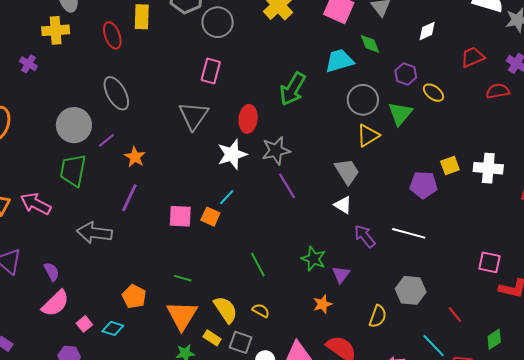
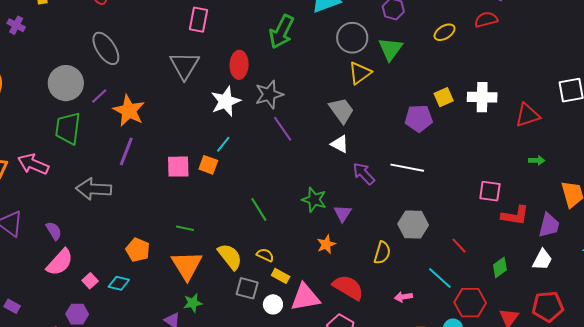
yellow ellipse: (433, 93) -> (445, 32), moved, turned -65
orange star: (135, 157) -> (129, 111), size x1.5
yellow rectangle: (212, 338) -> (281, 276), moved

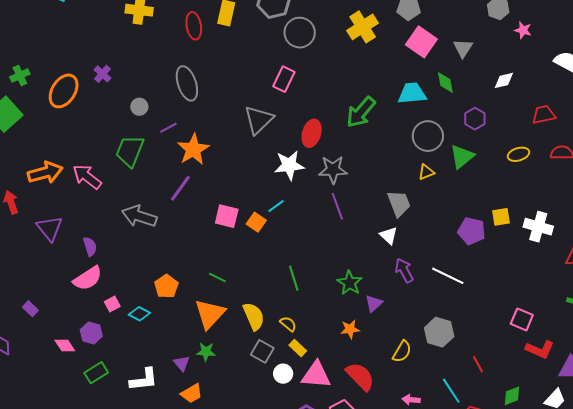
purple cross: (16, 25) -> (102, 74), moved
yellow triangle: (360, 73) -> (426, 172), size x0.7
gray circle: (66, 83) -> (139, 107), size x0.5

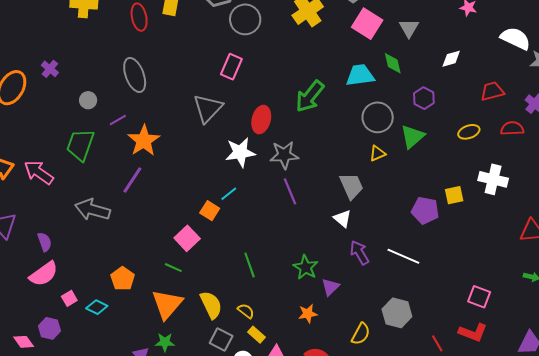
pink square: (227, 216) -> (187, 238), moved, turned 35
white cross: (538, 227) -> (493, 179), moved
red L-shape: (540, 349) -> (473, 332), moved

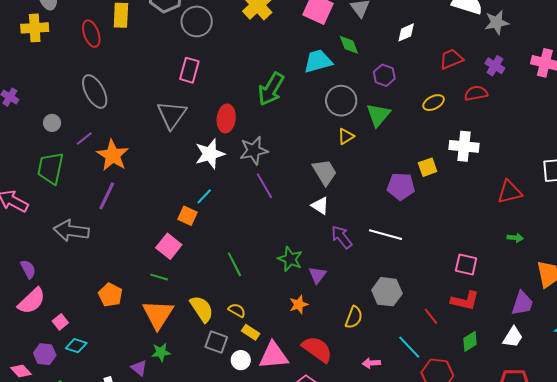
cyan diamond: (97, 307) -> (76, 346), moved

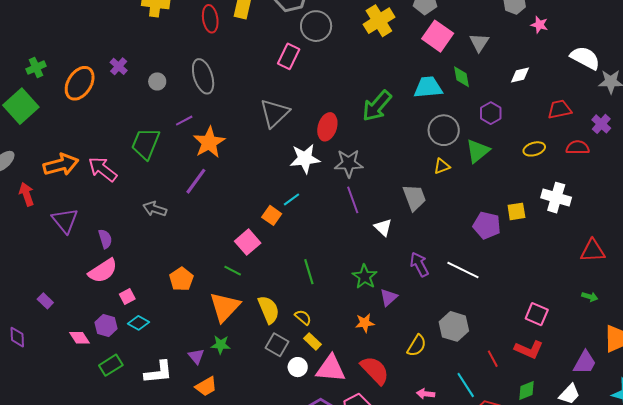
pink rectangle: (189, 70) -> (289, 56), moved
gray circle: (52, 123) -> (157, 81), moved
white triangle: (320, 206) -> (383, 227), moved
gray arrow: (71, 231) -> (155, 209), size x0.7

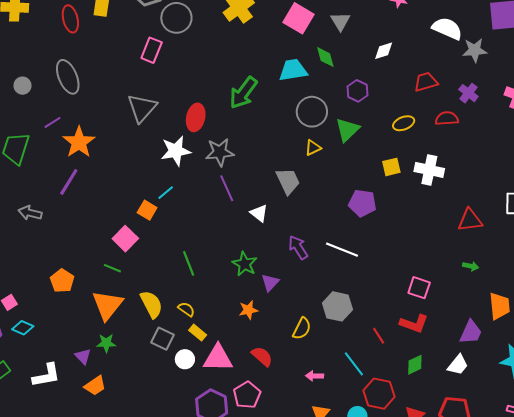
yellow square: (516, 211) -> (391, 167), moved
red semicircle: (375, 370) -> (262, 356), size x0.7

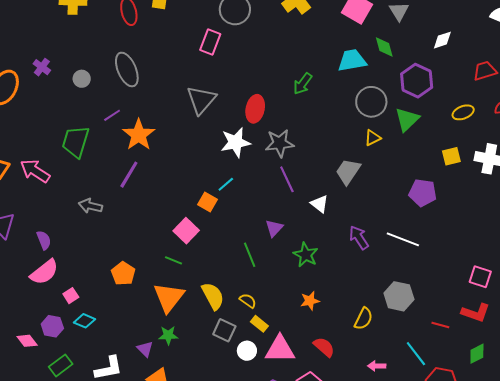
purple hexagon: (357, 91) -> (417, 81), size x1.5
green arrow: (243, 93) -> (303, 84), size x0.7
gray trapezoid: (288, 181) -> (348, 171), turned -120
purple triangle: (270, 283) -> (274, 228), moved
red line: (379, 336) -> (440, 325), turned -42

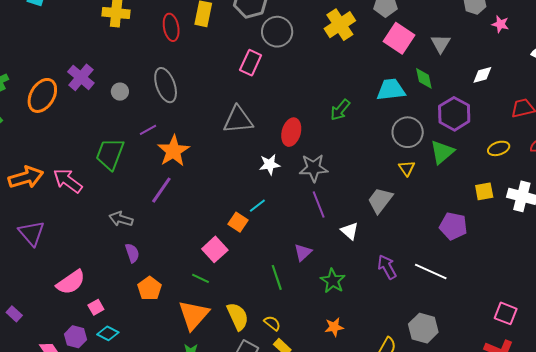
purple cross: (42, 67) -> (81, 77), size x1.5
gray triangle: (201, 100) -> (238, 120), turned 40
yellow triangle: (373, 138) -> (407, 168), turned -42
white star: (236, 142) -> (270, 164), size x0.7
purple semicircle: (44, 240) -> (132, 253), moved

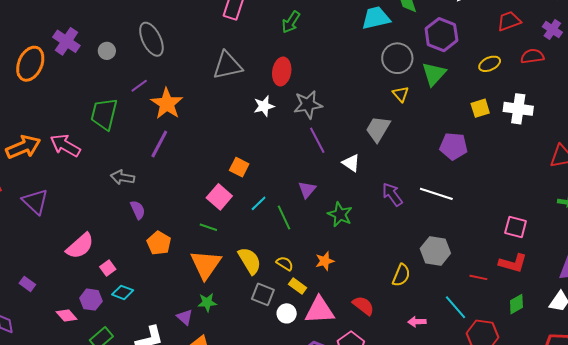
green arrow: (340, 110) -> (291, 22), moved
cyan line: (257, 206) -> (259, 203), moved
orange star: (334, 327) -> (325, 261), moved

